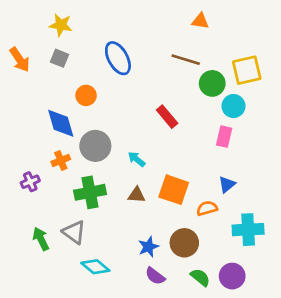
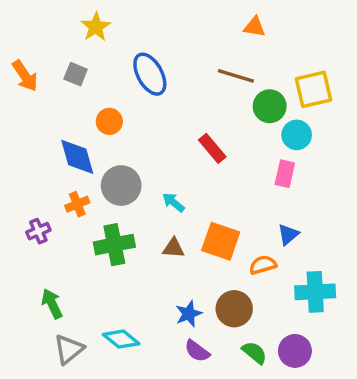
yellow star: (61, 25) -> (96, 27), moved, turned 30
gray triangle: (74, 232) -> (69, 349), moved, turned 45

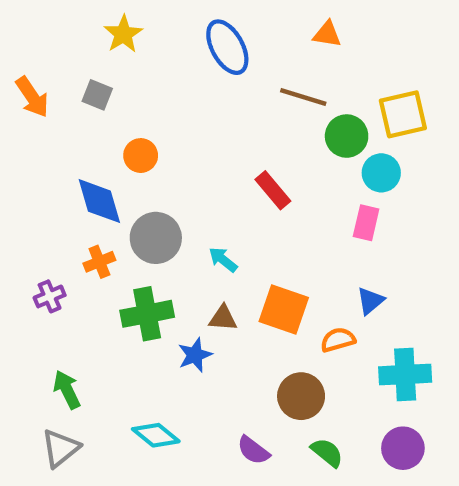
blue ellipse: (150, 74) -> (227, 47), moved
blue star: (189, 314) -> (195, 355), moved
gray triangle: (69, 349) -> (60, 448), moved
purple circle: (295, 351) -> (403, 448), moved

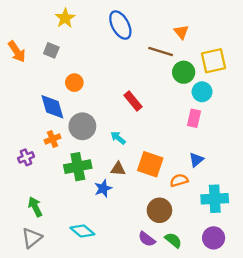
orange triangle: (327, 34) -> (181, 32), moved, turned 42
red rectangle: (273, 190) -> (133, 101), moved
purple semicircle: (253, 450) -> (147, 239), moved

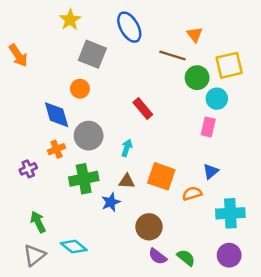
gray square: (51, 50) -> (92, 54), moved, size x1.6
cyan arrow: (118, 138) -> (127, 148), turned 70
brown circle: (159, 210) -> (149, 227), moved
cyan diamond: (82, 231) -> (74, 247), moved

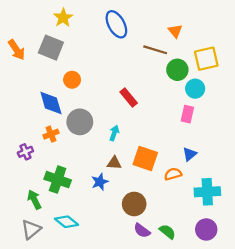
gray square: (92, 54) -> (51, 48), moved
green cross: (84, 179) -> (58, 180), moved, turned 30

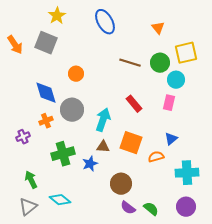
brown line: (155, 50) -> (130, 63), moved
orange circle: (72, 80) -> (76, 74), moved
red rectangle: (129, 97) -> (134, 104), moved
cyan arrow: (114, 133) -> (103, 120), size x1.6
green cross: (58, 180) -> (63, 154), moved, turned -35

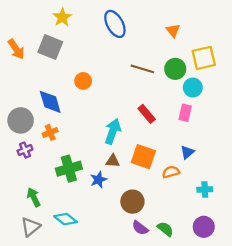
gray circle: (72, 110) -> (21, 120), moved
cyan cross: (187, 173) -> (205, 190), size x0.6

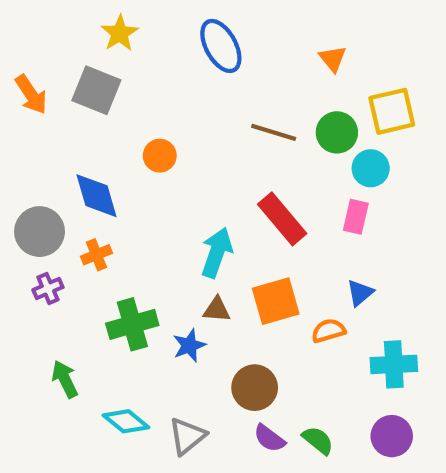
red rectangle: (147, 114) -> (282, 219), size x1.4
orange square: (143, 157) -> (276, 301), turned -35
cyan cross: (205, 190) -> (394, 364), size x1.5
gray triangle: (30, 227) -> (187, 436), moved

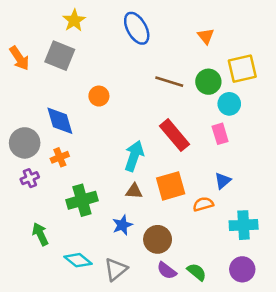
pink rectangle: (356, 217) -> (220, 134), turned -30
blue star: (189, 345) -> (122, 225), moved

